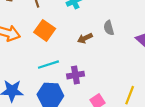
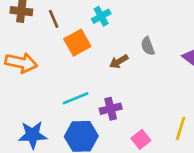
orange square: (45, 30) -> (77, 43), moved, turned 30

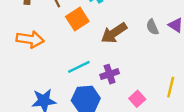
gray semicircle: (148, 46) -> (152, 27), moved
brown arrow: (119, 61) -> (114, 33), size x1.6

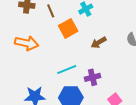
brown arrow: (114, 33) -> (99, 43), size x0.7

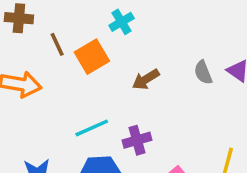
brown line: (51, 11) -> (57, 44), moved

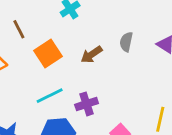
orange square: (92, 57) -> (48, 53), moved
gray semicircle: (203, 72) -> (126, 42), moved, turned 36

